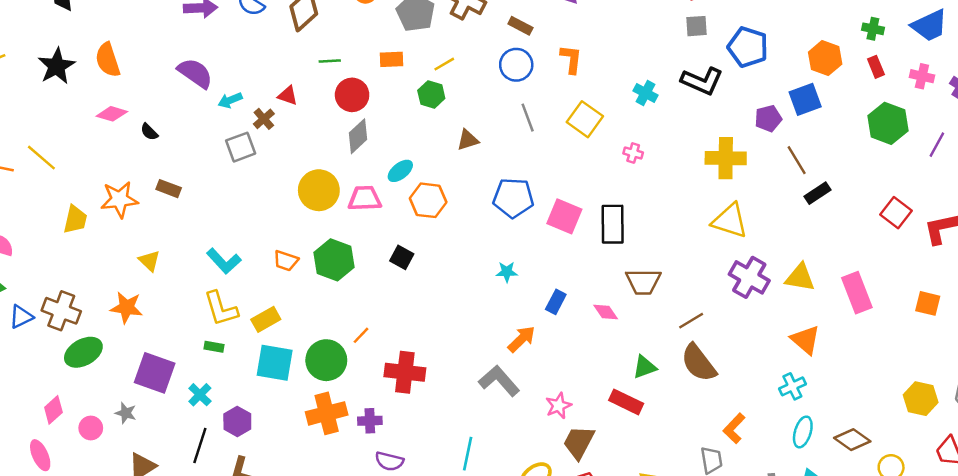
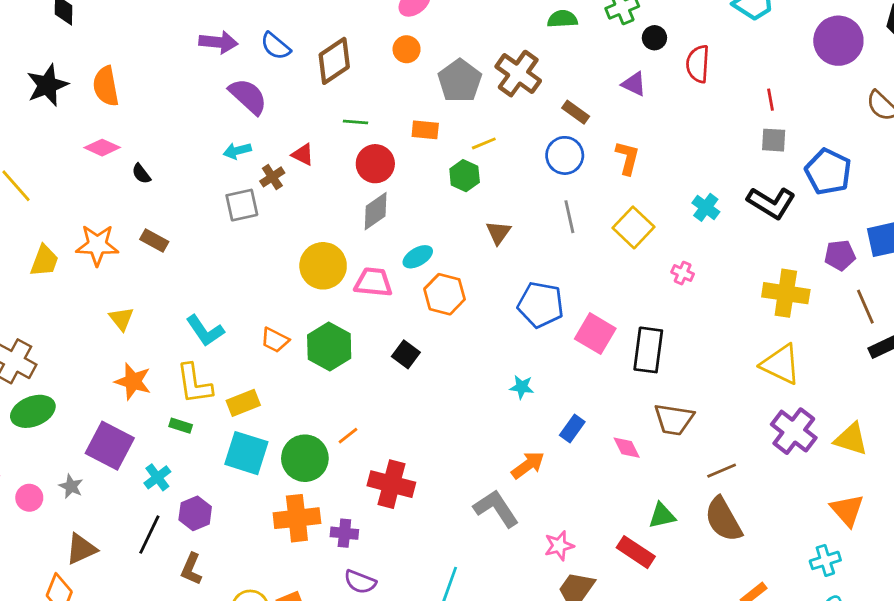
purple semicircle: (195, 73) -> (248, 96), moved
brown triangle: (468, 140) -> (498, 233), turned -45
orange star: (126, 308) -> (133, 381), moved

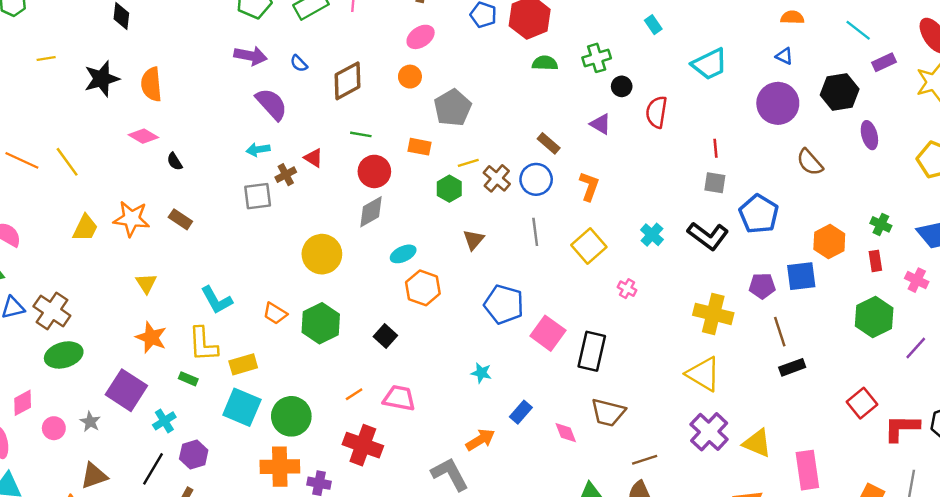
blue semicircle: (276, 46) -> (299, 63), size x0.7
brown cross: (518, 74) -> (497, 178), moved, size x0.7
pink trapezoid: (373, 282) -> (399, 398), moved
orange line: (348, 436) -> (354, 394), moved

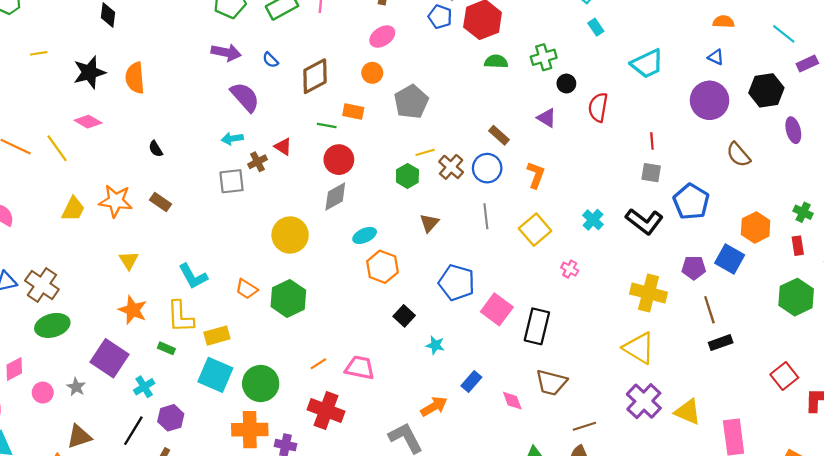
pink diamond: (143, 136) -> (88, 122), moved
orange rectangle: (419, 147) -> (353, 112), moved
blue square: (801, 276) -> (730, 259), turned 36
black square: (385, 336) -> (404, 316), moved

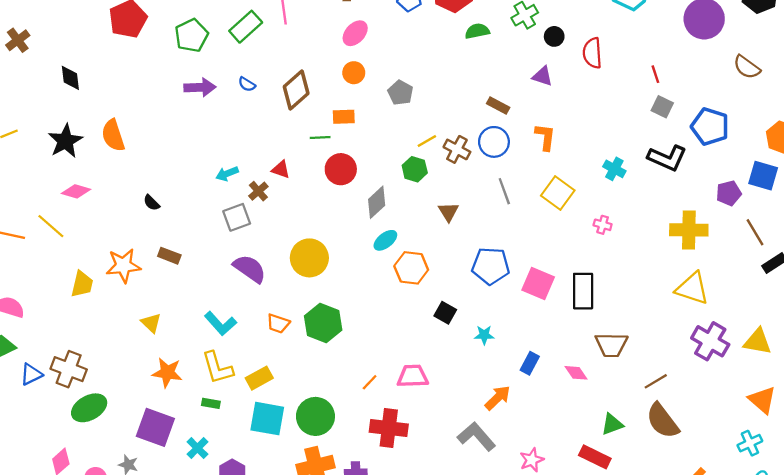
purple semicircle: (245, 97) -> (250, 269), moved
gray pentagon: (411, 102) -> (400, 93), size x0.7
gray square: (651, 173) -> (662, 107), turned 30
gray diamond: (335, 197) -> (377, 202), moved

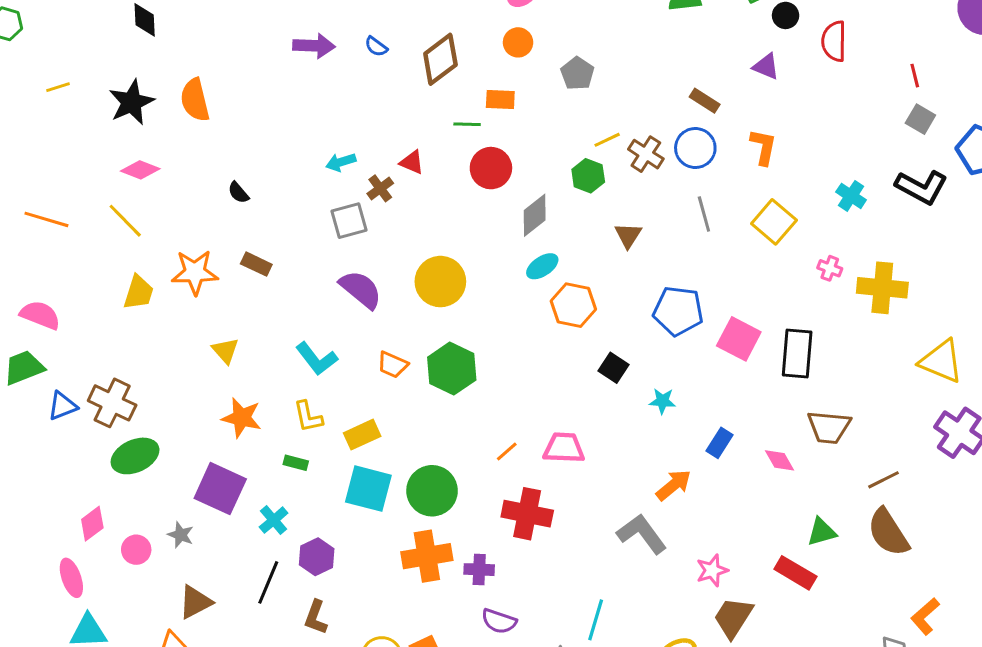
yellow line: (51, 226) -> (125, 221), moved
yellow cross: (689, 230) -> (882, 288), moved
yellow L-shape: (217, 368) -> (308, 417), size x0.7

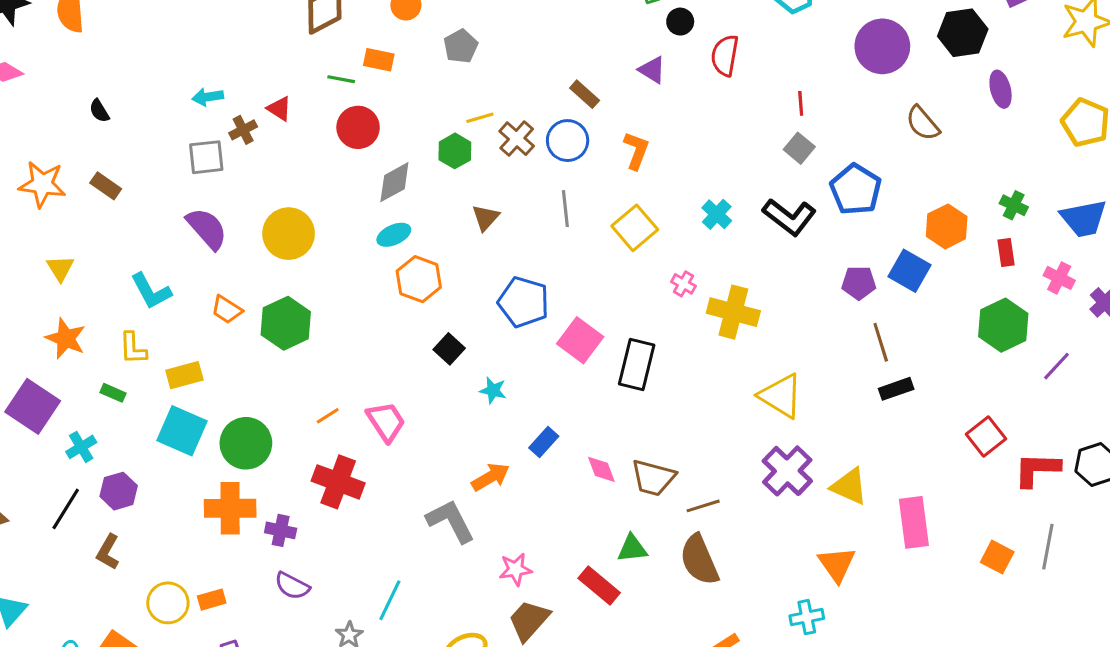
brown trapezoid: (829, 427) -> (653, 478), moved
pink trapezoid: (564, 448) -> (386, 422), turned 45

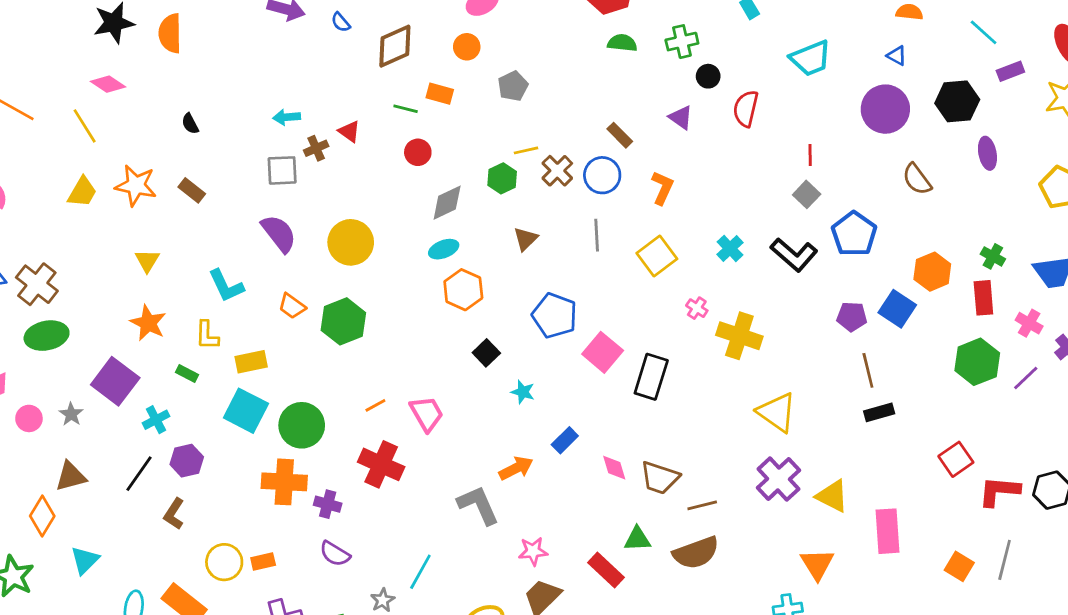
red circle: (358, 127) -> (418, 152), size x0.7
red rectangle: (1006, 252) -> (983, 298), size x1.4
purple line: (1057, 366) -> (1026, 378), moved
brown semicircle: (699, 560) -> (696, 553), turned -90

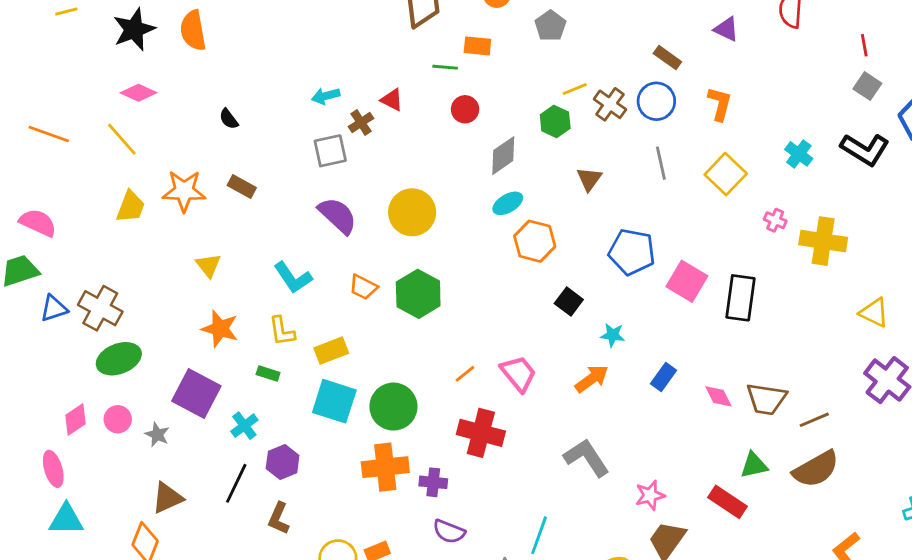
yellow triangle: (777, 412) -> (874, 313), size x0.7
pink circle: (29, 418) -> (118, 419), moved
orange arrow: (516, 468) -> (592, 379), moved

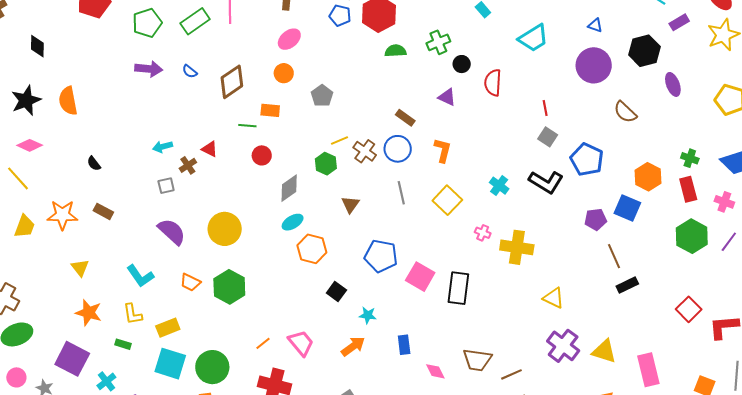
gray square: (330, 151) -> (166, 186), size x0.7
blue rectangle: (663, 377) -> (404, 345), turned -42
pink diamond: (718, 396) -> (435, 371), moved

